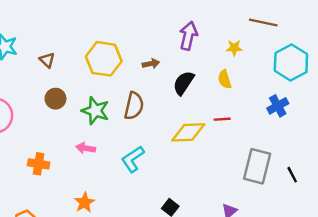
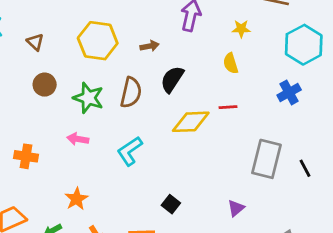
black semicircle: (183, 83) -> (172, 79), moved

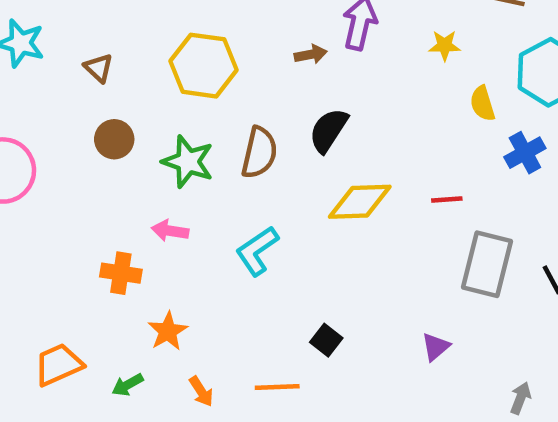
brown arrow: (150, 46) -> (311, 54), moved
yellow semicircle: (231, 63) -> (483, 104), moved
red line: (228, 107) -> (447, 200), moved
orange cross: (26, 156) -> (121, 273), moved

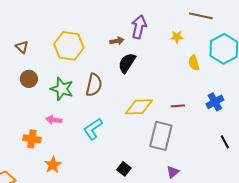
black semicircle: (328, 130) -> (127, 63), moved
blue cross: (525, 153) -> (215, 102), moved
gray rectangle: (487, 264) -> (161, 136), moved

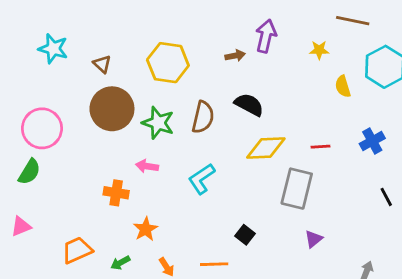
black semicircle: (127, 63) -> (249, 105), moved, turned 85
brown circle: (29, 79) -> (112, 109), size x1.8

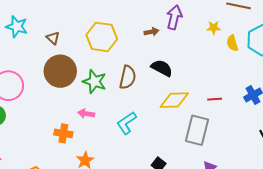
yellow semicircle: (343, 86) -> (232, 43), moved

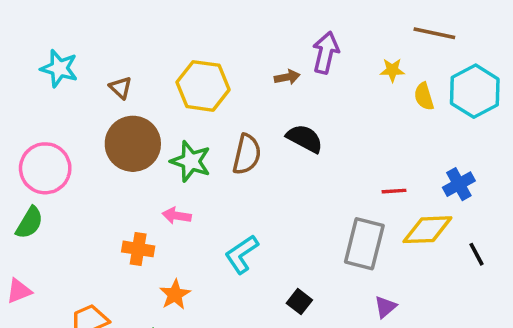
yellow diamond: (174, 100) -> (427, 230), moved
cyan L-shape: (127, 123) -> (242, 254), moved

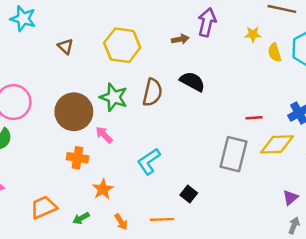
cyan star: (59, 68) -> (23, 19), moved
brown circle: (133, 144) -> (74, 112), moved
pink arrow: (177, 216) -> (104, 135), turned 36
purple triangle: (385, 307) -> (290, 198), moved

